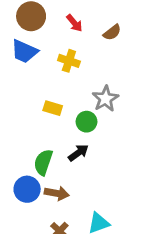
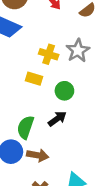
yellow cross: (69, 61) -> (49, 54), moved
gray star: (105, 99) -> (78, 51), moved

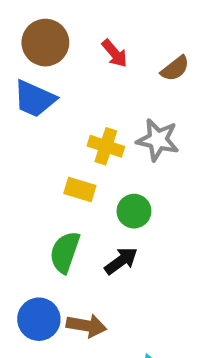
gray star: (78, 51) -> (158, 140), turned -30
green semicircle: (25, 127) -> (65, 252), moved

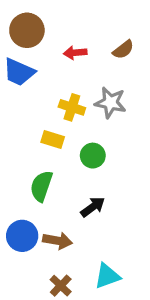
red arrow: (115, 53) -> (75, 53), moved, turned 125
black arrow: (121, 261) -> (93, 207), moved

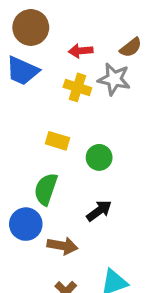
gray star: (110, 103) -> (114, 79), moved
yellow cross: (72, 107) -> (77, 87), moved
blue circle: (22, 236) -> (26, 224), moved

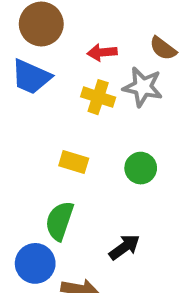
brown semicircle: (131, 47) -> (163, 48), turned 75
green circle: (99, 157) -> (141, 168), moved

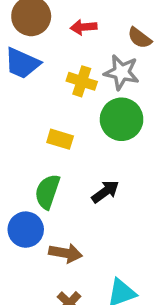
red arrow: (102, 52) -> (84, 27), moved
green circle: (141, 168) -> (122, 119), moved, size x1.5
black arrow: (124, 247) -> (105, 192), moved

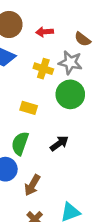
brown arrow: (65, 253) -> (32, 185), turned 110

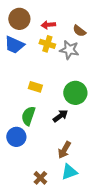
yellow cross: (43, 69) -> (47, 44), moved
green circle: (70, 94) -> (75, 93), moved
brown arrow: (32, 185) -> (64, 150), moved

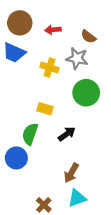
yellow cross: (47, 44) -> (50, 68), moved
yellow rectangle: (35, 87) -> (45, 109), moved
green circle: (75, 93) -> (86, 93), moved

